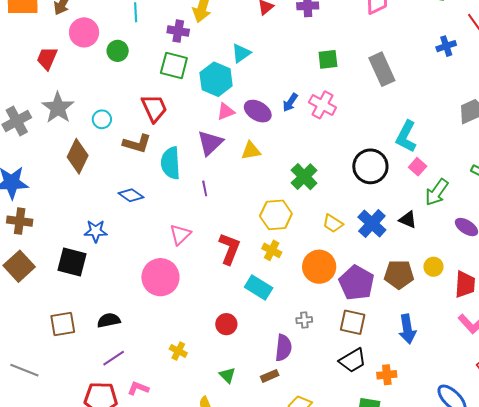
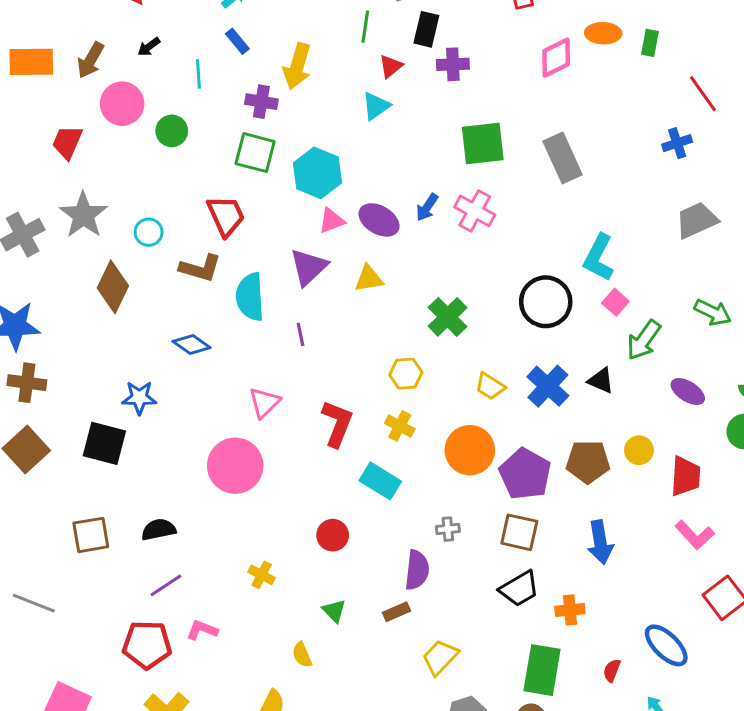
blue cross: (446, 46) -> (677, 143), moved
cyan triangle: (241, 53) -> (376, 106), moved
green square: (328, 59) -> (483, 144), size x1.5
yellow hexagon: (276, 215) -> (406, 374), size x0.7

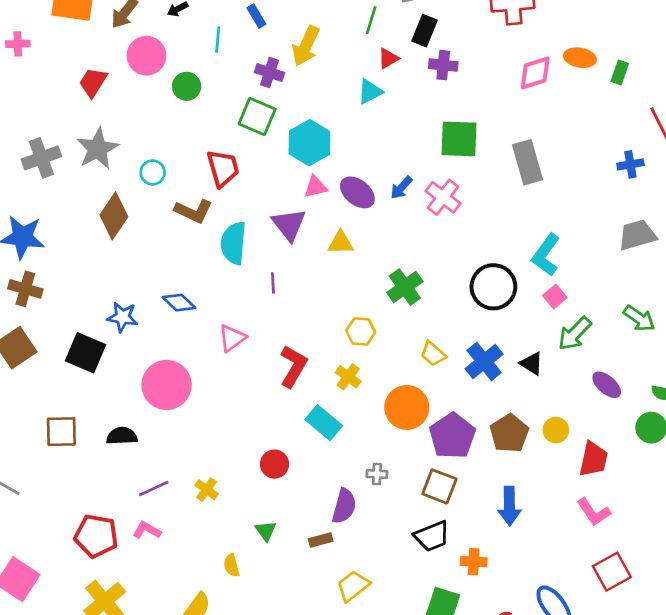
purple triangle: (309, 267) -> (289, 225), turned -33
blue diamond: (192, 344) -> (179, 303), moved
brown pentagon: (588, 462) -> (509, 433), turned 30
pink circle: (235, 466) -> (166, 385), moved
purple line: (166, 585) -> (154, 488), moved

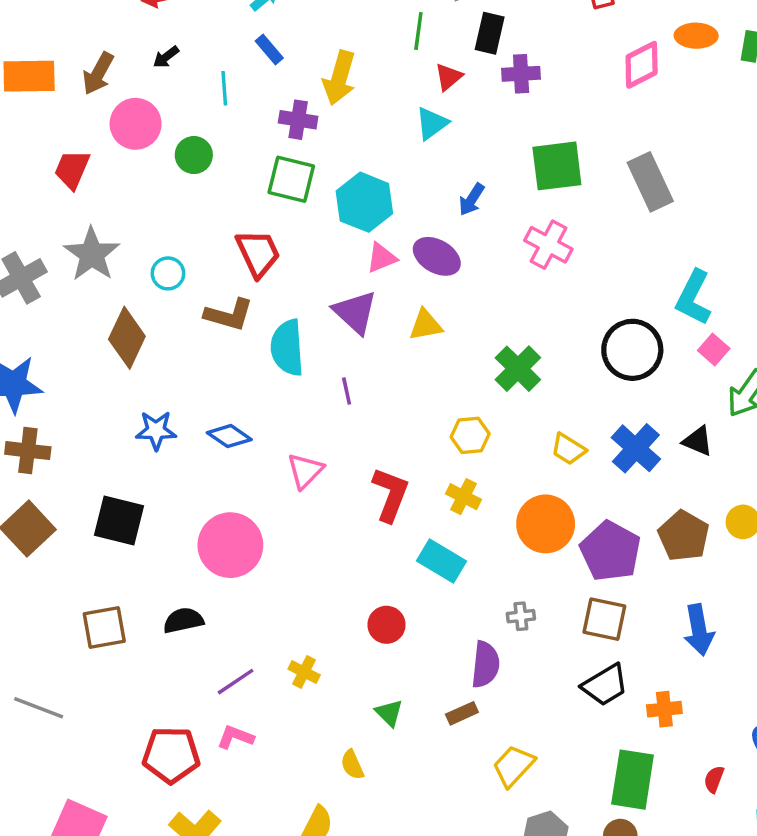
blue arrow: (401, 188) -> (472, 200), moved
blue star: (122, 317) -> (156, 430), moved

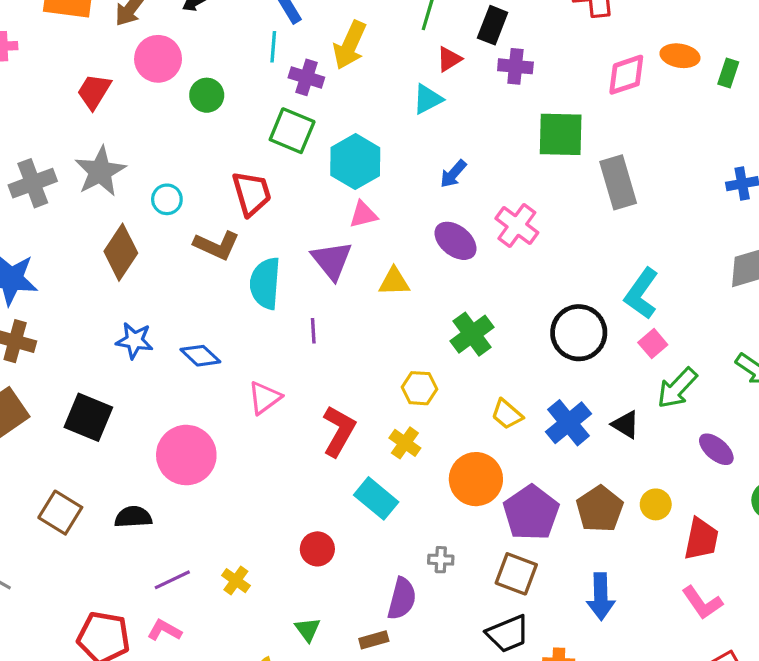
cyan line: (224, 88) -> (273, 47), moved
green square: (557, 166) -> (561, 134), moved
purple ellipse: (437, 256) -> (455, 241), moved
brown square: (104, 627) -> (60, 513), turned 33

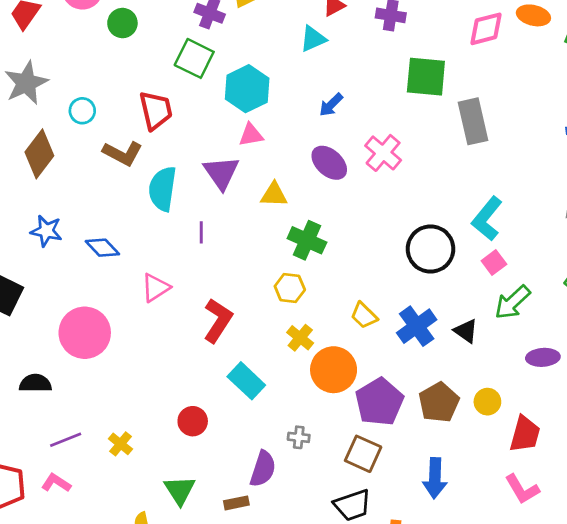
green cross: (472, 334) -> (307, 240), moved, turned -33
yellow cross: (405, 443) -> (300, 338), moved
purple ellipse: (716, 449) -> (543, 357), turned -48
green triangle: (308, 629) -> (180, 490), size x1.4

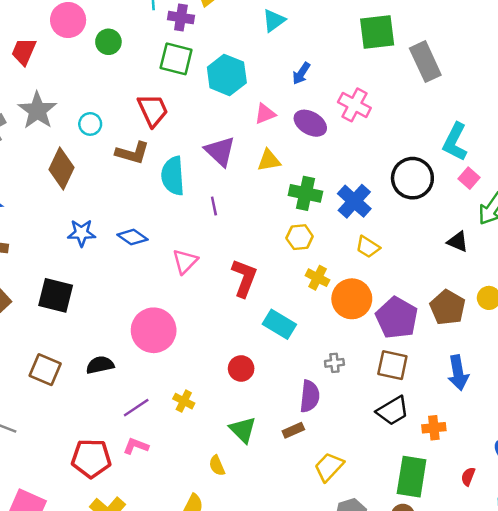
pink triangle: (251, 135) -> (265, 114), moved
blue cross: (417, 326) -> (354, 201), moved
pink circle: (85, 333) -> (154, 330), moved

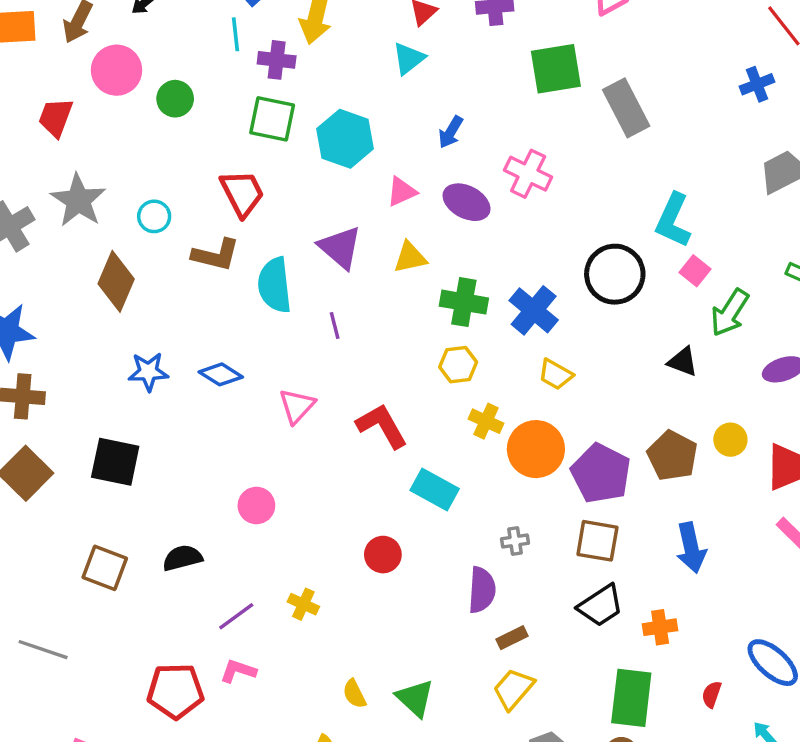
red L-shape: (244, 278) -> (382, 426), turned -48
pink circle: (154, 330) -> (256, 505), size x0.6
green triangle: (243, 430) -> (415, 698), moved
brown rectangle: (293, 430) -> (512, 638), moved

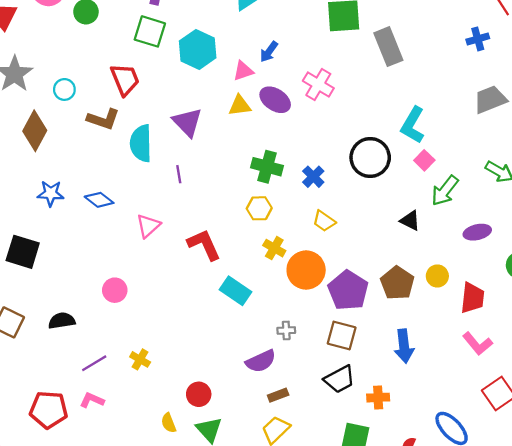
pink triangle: (402, 192) -> (243, 71), moved
yellow triangle: (410, 257) -> (240, 106), moved
blue cross: (534, 310) -> (313, 177), size x0.7
red circle: (383, 555) -> (199, 394), moved
purple semicircle: (482, 590) -> (261, 361), turned 56

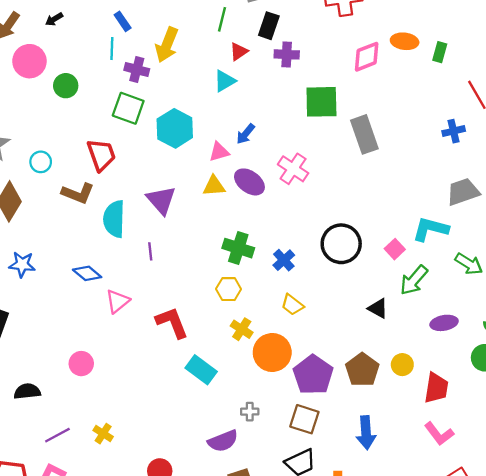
cyan L-shape: (413, 125) -> (430, 229), moved, turned 72
blue diamond: (99, 200) -> (87, 273), moved

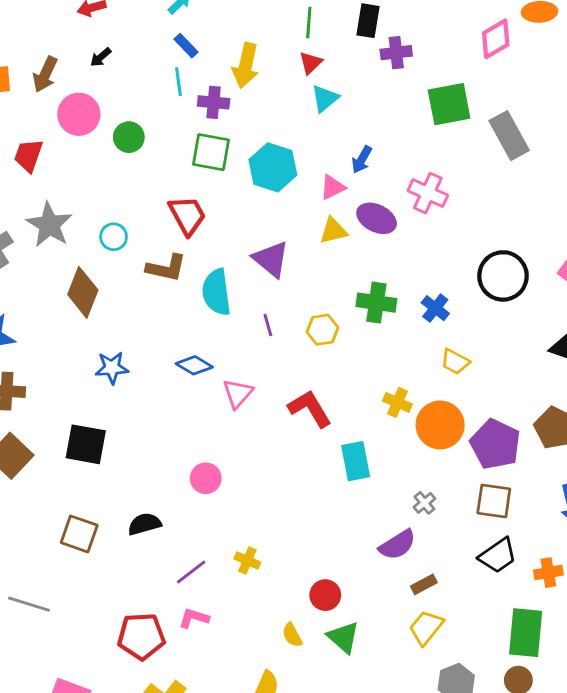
red triangle: (239, 52) -> (311, 63), moved
yellow hexagon: (229, 289) -> (322, 330), moved
cyan rectangle: (201, 370) -> (356, 461), turned 52
gray cross: (250, 412) -> (424, 503), turned -30

